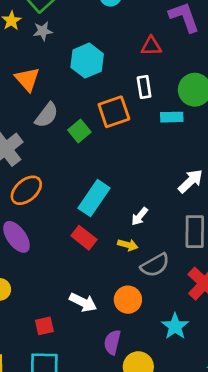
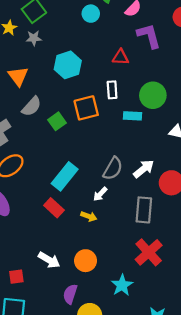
gray semicircle: (155, 265) -> (113, 169), moved, turned -35

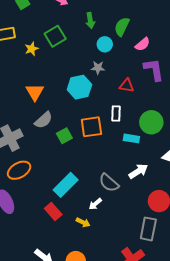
gray star: (34, 38) -> (98, 68), moved
gray semicircle: (113, 169) -> (109, 183), turned 95
white arrow: (144, 169) -> (138, 171), moved
gray rectangle: (144, 210) -> (148, 229), moved

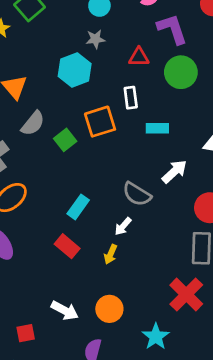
green circle: (151, 122) -> (181, 72), moved
cyan rectangle: (66, 185) -> (78, 207), size x0.7
yellow arrow: (83, 222) -> (111, 254), turned 96

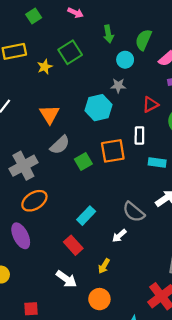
red triangle: (139, 57) -> (150, 105), turned -35
yellow arrow: (111, 254) -> (104, 266), moved
white arrow: (65, 311) -> (66, 279), moved

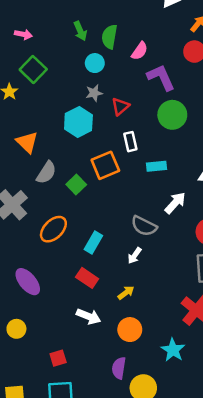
pink arrow: (75, 13) -> (23, 34), moved
green arrow: (108, 34) -> (80, 31), moved
red triangle: (150, 105) -> (120, 106), moved
orange ellipse: (34, 201) -> (53, 229), moved
yellow arrow: (104, 266) -> (126, 293), turned -144

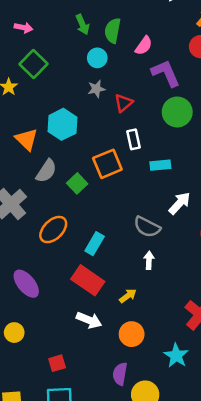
cyan hexagon: (78, 122) -> (62, 124), moved
white arrow: (135, 256) -> (149, 260), moved, turned 147
red rectangle: (87, 278) -> (88, 280), size x1.4

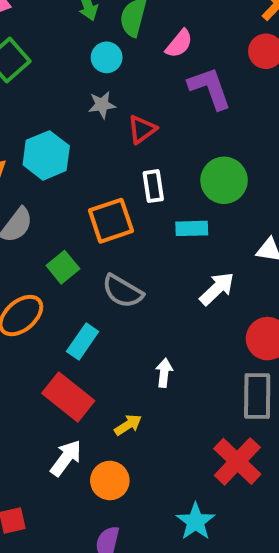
green circle: (177, 112) -> (224, 180), moved
green square: (77, 183) -> (63, 267), moved
gray semicircle: (147, 227) -> (123, 291), moved
white arrow: (89, 320) -> (66, 458), turned -80
orange circle: (132, 334) -> (110, 481), moved

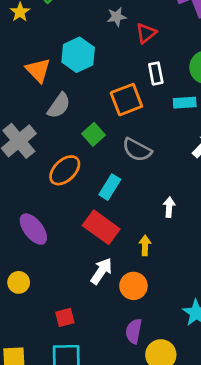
yellow arrow: (128, 425) -> (145, 245), turned -54

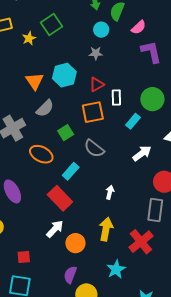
red triangle: (146, 33) -> (97, 84), moved
cyan rectangle: (185, 103) -> (133, 121), turned -56
orange ellipse: (65, 170) -> (41, 154), turned 60
yellow arrow: (145, 245) -> (106, 229), moved, size x1.6

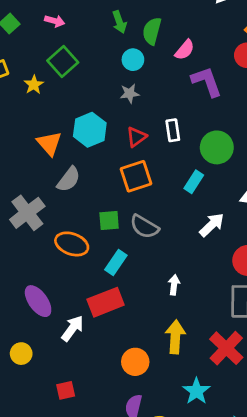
white rectangle: (116, 97) -> (173, 130), moved
green square: (66, 133) -> (109, 221), moved, turned 35
red rectangle: (60, 198) -> (106, 302), turned -60
white arrow: (55, 229) -> (73, 328), moved

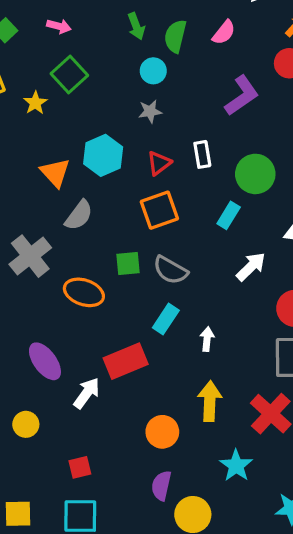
pink semicircle: (185, 50) -> (224, 32), moved
purple L-shape: (207, 82) -> (242, 96), turned 76
cyan rectangle: (116, 263) -> (166, 319), moved

